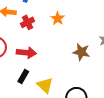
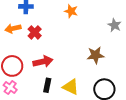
orange star: (58, 18) -> (71, 11), moved
brown star: (81, 52) -> (95, 55), moved

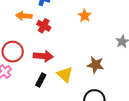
red cross: (35, 32) -> (44, 26), turned -32
yellow triangle: (71, 87) -> (65, 74), moved

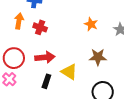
orange arrow: (24, 16) -> (19, 21), turned 105
orange star: (85, 16) -> (91, 24), moved

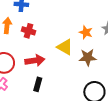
orange star: (91, 24) -> (86, 32), moved
yellow triangle: (69, 72) -> (65, 47), moved

